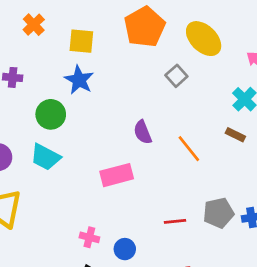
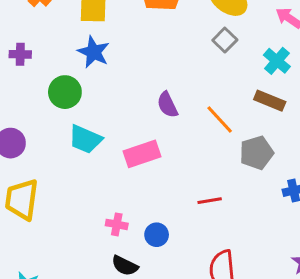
gray square: (176, 76) -> (225, 40), moved
brown rectangle: (235, 135) -> (270, 101), size x1.4
cyan trapezoid: (45, 157) -> (85, 139), moved
gray pentagon: (218, 213) -> (257, 153), moved

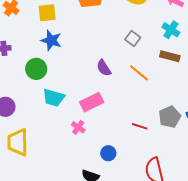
gray square: (225, 40) -> (133, 38), moved
gray pentagon: (257, 153) -> (170, 117), moved
red line: (210, 201) -> (140, 126), turned 35
pink cross: (117, 224) -> (78, 127), moved, turned 32

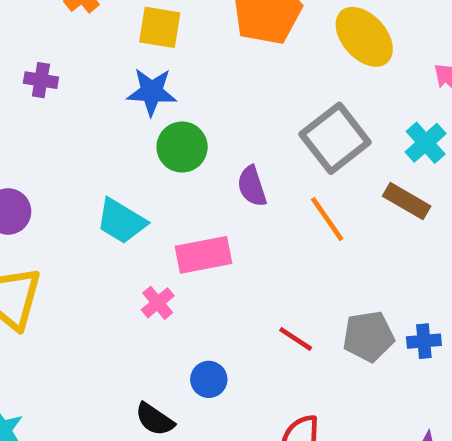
gray square: (133, 38) -> (335, 138), size x1.8
blue star: (51, 40) -> (152, 92), turned -30
green circle: (36, 69) -> (182, 147), moved

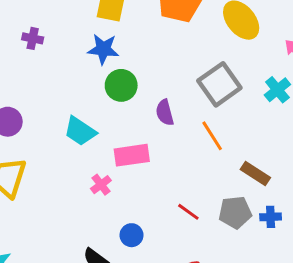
brown rectangle: (407, 201) -> (255, 174), moved

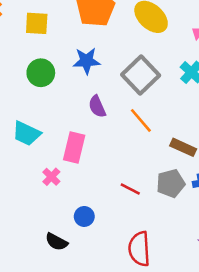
blue star: (103, 49) -> (86, 61), moved
green circle: (121, 85) -> (41, 73), moved
pink rectangle: (132, 155) -> (74, 147), turned -60

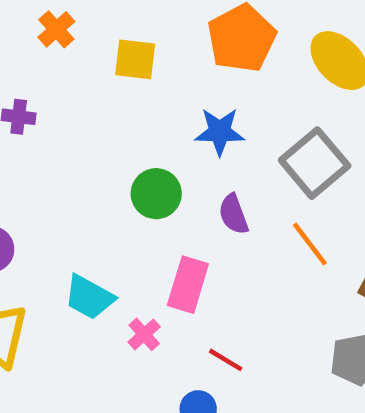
green circle: (41, 73) -> (156, 194), moved
cyan trapezoid: (26, 133) -> (89, 297), moved
red line: (130, 189) -> (226, 360), moved

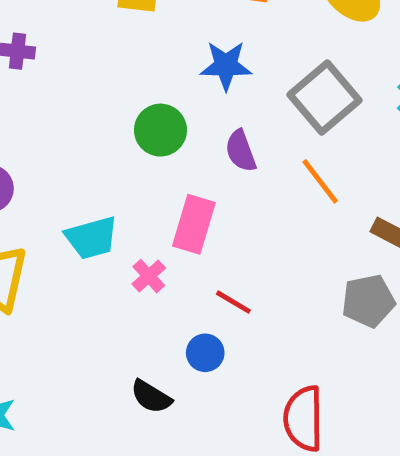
cyan trapezoid: (89, 297) -> (92, 238), turned -44

